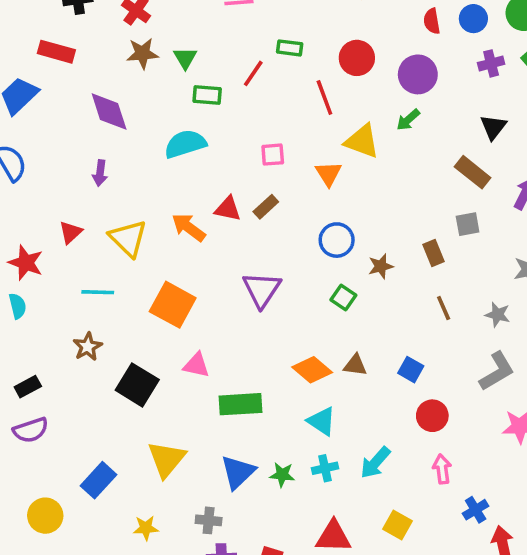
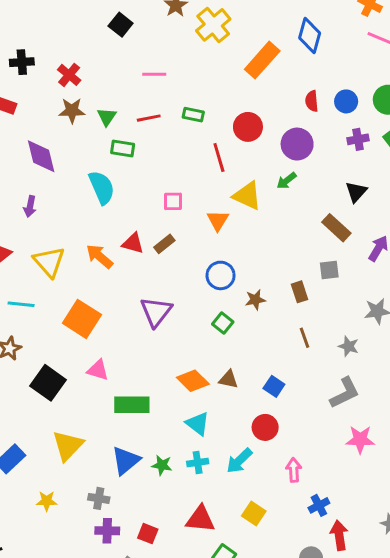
red line: (253, 73) -> (149, 118), moved, turned 40
cyan semicircle: (185, 144) -> (102, 187), turned 80
red circle: (432, 416) -> (265, 427), moved

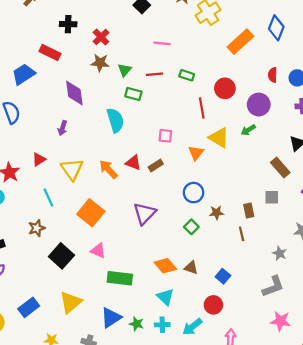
cyan line: (21, 304) -> (48, 197), turned 54
brown line: (305, 338) -> (242, 234), moved

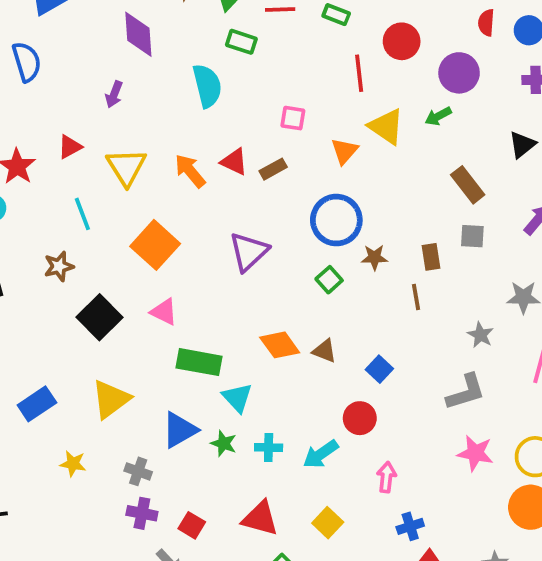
brown rectangle: (280, 168) -> (468, 185), moved
blue circle: (194, 193) -> (336, 220), size x1.4
cyan triangle: (165, 297) -> (237, 398), moved

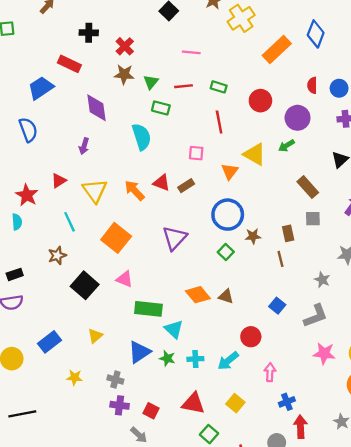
red line: (359, 73) -> (219, 122), moved
blue square: (379, 369) -> (277, 306), moved
yellow triangle: (111, 399) -> (95, 336), size x0.6

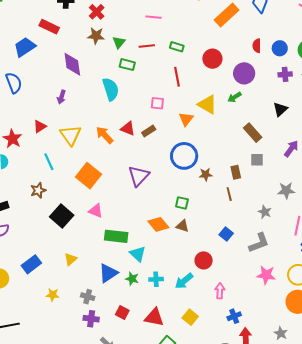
green square: (226, 252) -> (182, 203), moved, turned -32
red square: (151, 411) -> (122, 312), moved

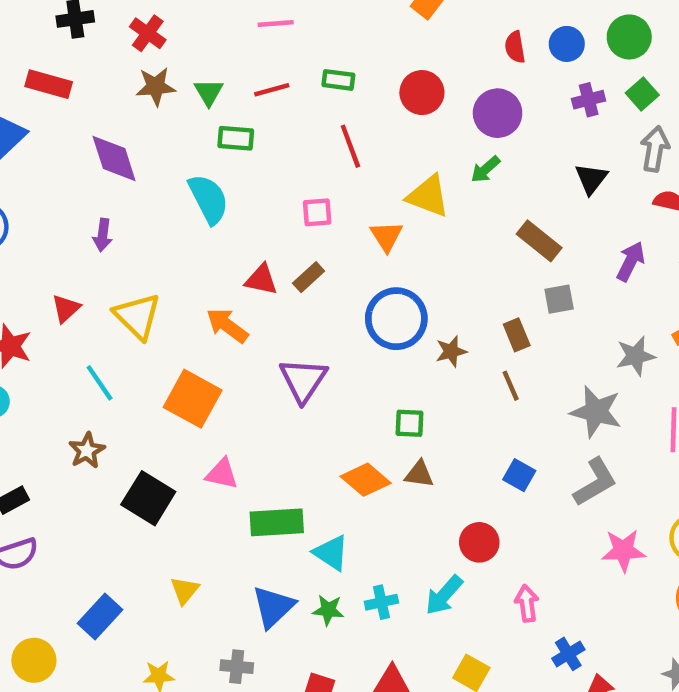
orange arrow: (105, 135) -> (227, 325), moved
gray star: (265, 212) -> (596, 412), size x1.6

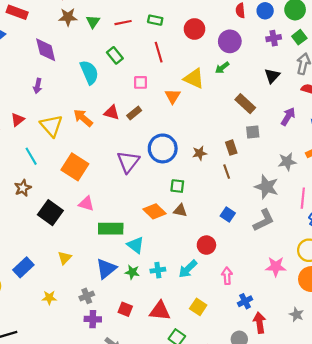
green rectangle: (236, 138) -> (115, 55), moved, turned 42
blue circle: (396, 319) -> (163, 148), moved
orange arrow: (227, 325) -> (83, 118), moved
pink star: (623, 551) -> (276, 267), moved
gray cross: (237, 667) -> (87, 296), turned -32

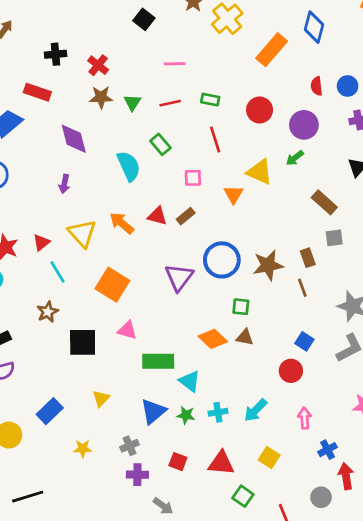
red triangle: (18, 120) -> (41, 242), moved
brown star: (200, 153) -> (268, 265), size x1.6
black square: (50, 213) -> (83, 342), turned -35
red circle: (206, 245) -> (291, 371), moved

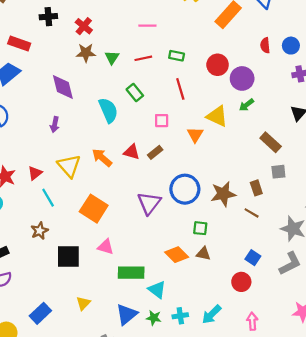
red rectangle: (37, 92) -> (19, 44), moved
purple circle: (304, 125) -> (242, 78), moved
brown line: (302, 288) -> (252, 213), turned -40

